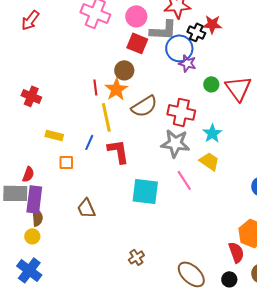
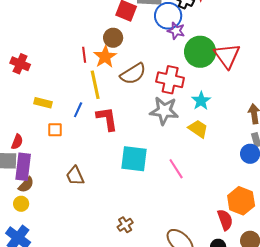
green circle: (211, 84) -> (200, 52), size x2.0
pink line: (184, 180) -> (176, 169), moved
brown semicircle: (37, 217) -> (26, 185), turned 48

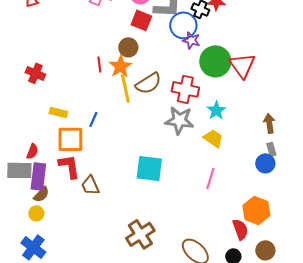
yellow line: (95, 85) -> (125, 88), moved
red L-shape: (107, 119) -> (69, 166), moved
orange square: (55, 130) -> (70, 139), size x1.8
pink line: (176, 169) -> (210, 178), moved, turned 50
brown cross: (125, 225) -> (140, 234), size x1.8

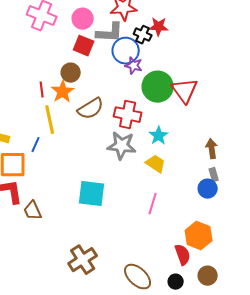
yellow line: (125, 88) -> (50, 120), moved

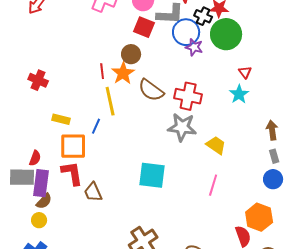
green circle: (158, 87) -> (226, 34), moved
red triangle: (185, 91) -> (245, 72), size x0.5
brown semicircle: (91, 109) -> (151, 90), turned 68
cyan star: (159, 136) -> (239, 94), moved
blue circle: (208, 189) -> (273, 179), moved

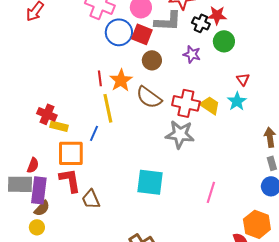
blue circle: (186, 32) -> (119, 32), moved
green circle: (226, 34) -> (224, 41), size x0.7
brown circle: (131, 54) -> (152, 60), moved
red cross: (38, 80) -> (47, 114), moved
yellow trapezoid: (216, 145) -> (210, 105), moved

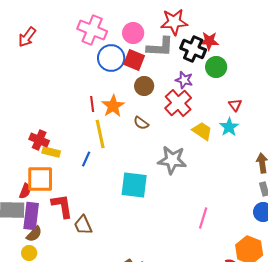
black cross: (201, 23) -> (193, 49), size x1.4
brown semicircle: (149, 97) -> (141, 123), size x0.6
red cross: (186, 103) -> (178, 103), moved, turned 36
orange square: (71, 153) -> (40, 179), moved
cyan square: (150, 182) -> (134, 185), moved

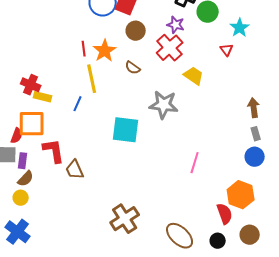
cyan star: (229, 127) -> (240, 28), moved
purple rectangle: (31, 216) -> (23, 161), size x0.6

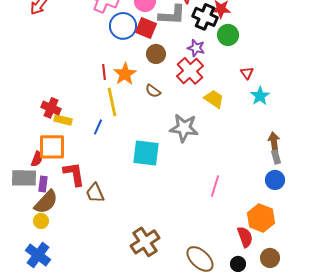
cyan star: (240, 28) -> (260, 96), moved
brown arrow: (254, 108) -> (274, 142), moved
brown semicircle: (26, 179) -> (46, 202), size x1.5

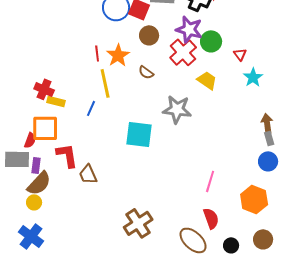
green circle: (228, 35) -> (211, 41), moved
purple star: (196, 48) -> (189, 29), size x1.5
pink line: (215, 186) -> (210, 181), moved
red semicircle: (245, 237) -> (211, 218), moved

